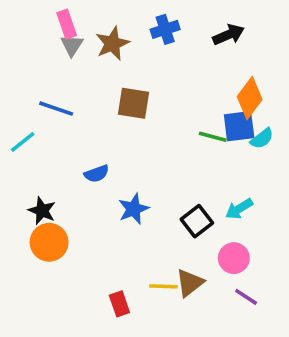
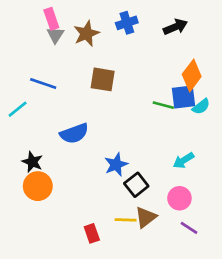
blue semicircle: (97, 174) -> (74, 133), size x1.5
blue star: (134, 209) -> (116, 165), moved
black square: (197, 221) -> (136, 185), moved

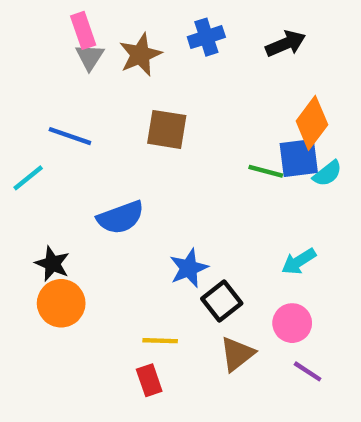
yellow line: (126, 220) -> (160, 341), moved

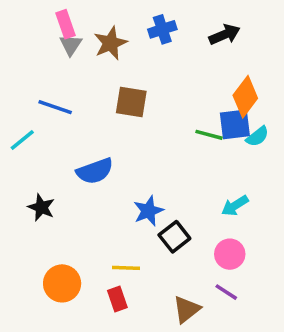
orange circle: (61, 303) -> (62, 283), moved
brown triangle: (237, 354) -> (187, 309), moved
purple line: (308, 371) -> (226, 292), moved

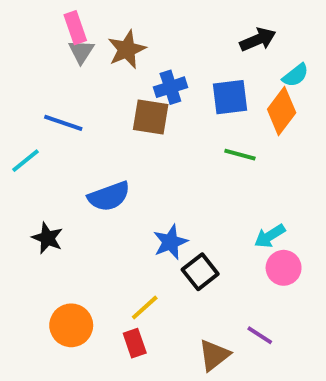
blue cross: (162, 29) -> (170, 87), moved
blue square: (235, 124) -> (230, 97), moved
cyan semicircle: (257, 137) -> (295, 75), moved
pink circle: (230, 254) -> (284, 268), moved
yellow line: (126, 268) -> (145, 307), turned -44

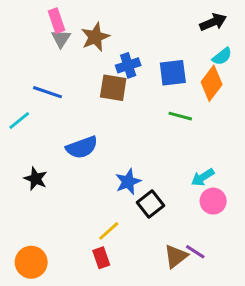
black arrow: (258, 40) -> (213, 22), moved
orange circle: (71, 325) -> (31, 262), moved
brown triangle: (214, 355) -> (176, 256), moved

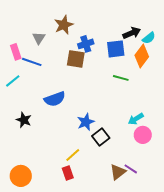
pink rectangle: (57, 21) -> (16, 52), moved
black arrow: (213, 22) -> (132, 33), moved
gray triangle: (61, 39) -> (39, 38), moved

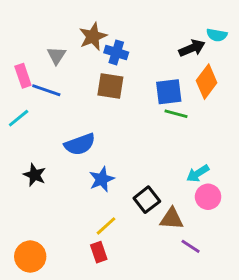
cyan semicircle: (149, 38) -> (217, 35), moved, turned 48
blue cross: (86, 44) -> (116, 52), moved, turned 35
blue square: (116, 49) -> (169, 92), moved
blue star: (86, 122) -> (102, 179), moved
brown triangle: (118, 172) -> (172, 219), moved, turned 42

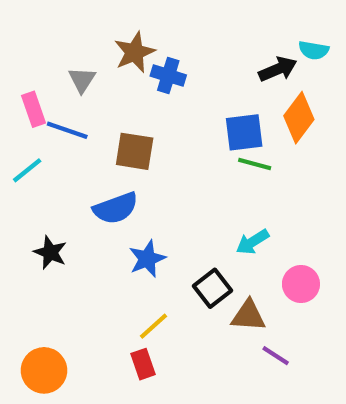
brown square: (110, 86) -> (135, 151), moved
cyan arrow: (198, 173) -> (253, 242), moved

